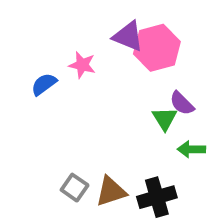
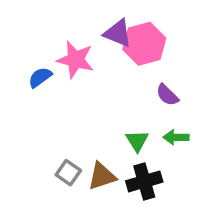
pink star: (82, 65) -> (75, 60), size x1.5
green triangle: (165, 119) -> (137, 141), moved

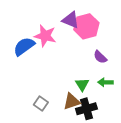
blue semicircle: (40, 77) -> (24, 46), size x1.5
brown triangle: (102, 176) -> (72, 101), moved

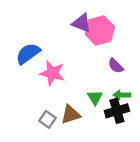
pink star: (45, 36) -> (52, 73), moved
brown triangle: (72, 101) -> (71, 115), moved
black cross: (86, 109) -> (117, 111), moved

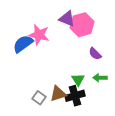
pink star: (52, 73) -> (39, 35), moved
black cross: (117, 111) -> (75, 96), moved

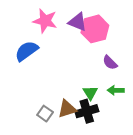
pink star: (39, 35) -> (45, 21), moved

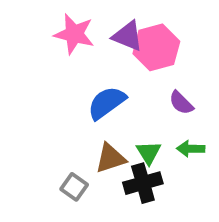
blue semicircle: (27, 51) -> (107, 103), moved
brown triangle: (67, 109) -> (110, 158), moved

